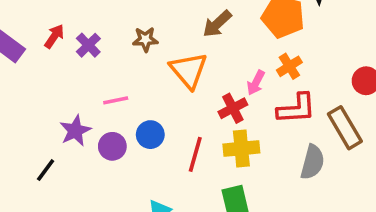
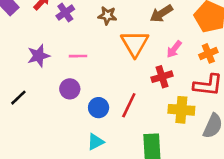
pink arrow: (256, 83) -> (174, 49), moved
purple star: (75, 131) -> (39, 56), moved
blue circle: (150, 135) -> (99, 108), moved
yellow cross: (241, 149) -> (181, 110), moved

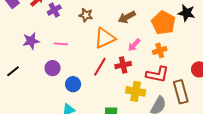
orange triangle: (135, 44) -> (105, 38), turned 30
red line: (129, 105) -> (100, 67), moved

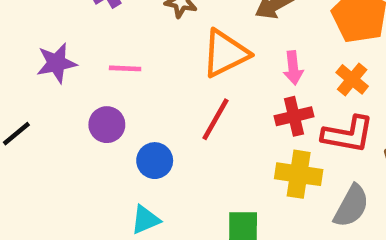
pink arrow: (134, 45) -> (293, 68), turned -48
orange cross: (160, 50) -> (352, 79), turned -32
red cross: (123, 65) -> (294, 116), moved

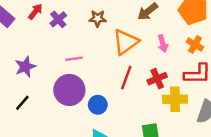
purple star: (56, 63) -> (25, 67), moved
red cross: (294, 116) -> (157, 79), moved
purple circle: (107, 125) -> (69, 90), size x1.6

